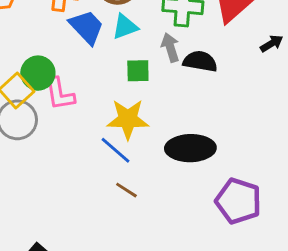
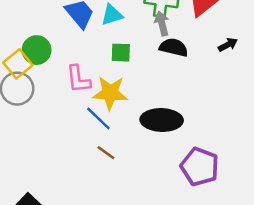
black arrow: (272, 44) -> (228, 45), moved
gray arrow: (170, 47) -> (162, 24), moved
pink L-shape: (60, 94) -> (78, 79), moved

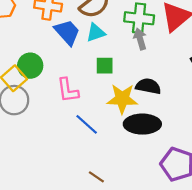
black semicircle: (174, 47) -> (148, 86), moved
yellow star: (110, 93) -> (122, 99), moved
brown line: (106, 153) -> (96, 177), moved

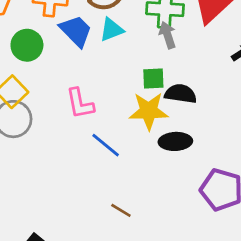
green circle: (30, 66) -> (27, 45), moved
green square: (105, 66) -> (153, 79), moved
black ellipse: (142, 124) -> (175, 141), size x0.7

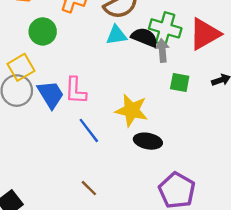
blue trapezoid: (76, 31) -> (51, 94), moved
green square: (153, 79) -> (180, 82), moved
black semicircle: (181, 94) -> (144, 37), moved

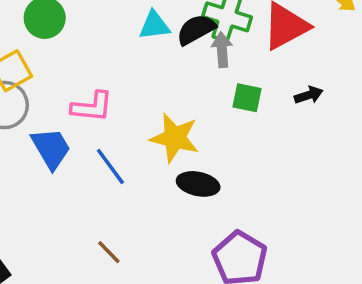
black semicircle: (144, 37) -> (196, 30), turned -52
pink L-shape: (76, 91) -> (92, 107), turned -88
blue trapezoid: (51, 94) -> (51, 148), moved

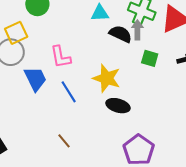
black semicircle: (196, 30) -> (120, 34), moved, turned 50
pink L-shape: (92, 107) -> (61, 57), turned 70

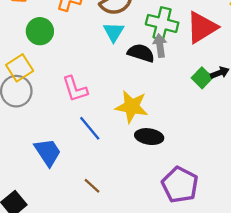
cyan triangle: (100, 13) -> (114, 32), turned -48
green square: (150, 58) -> (202, 78), moved, turned 36
blue trapezoid: (35, 79) -> (48, 152), moved

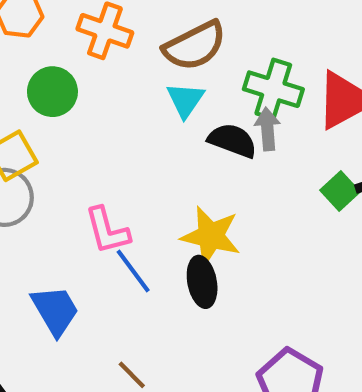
pink L-shape: (75, 89) -> (107, 230), moved
black ellipse: (149, 137) -> (202, 282), moved, turned 68

